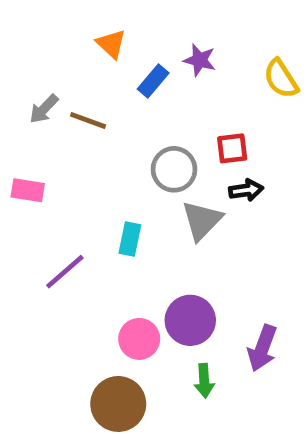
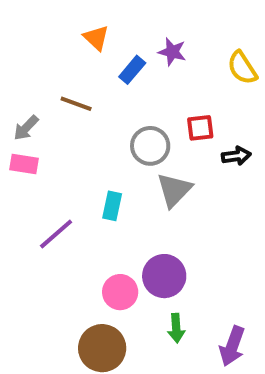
gray arrow: (44, 109) -> (26, 128), moved
black arrow: (246, 190) -> (236, 156), moved
purple arrow: (262, 348) -> (232, 346), moved

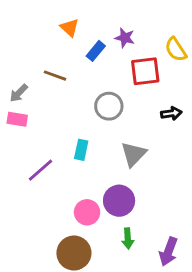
red square: (200, 128) -> (145, 71), moved, size x1.5
gray triangle: (174, 190) -> (134, 154), moved

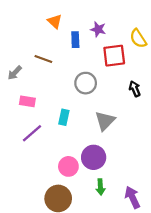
blue rectangle: (96, 51) -> (75, 40), turned -42
black arrow: (171, 113) -> (135, 89), turned -105
pink rectangle: (17, 119) -> (27, 101), moved
purple arrow: (168, 252) -> (132, 197), turned 135

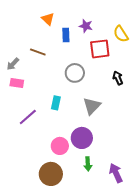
pink rectangle: (27, 101) -> (17, 83), moved

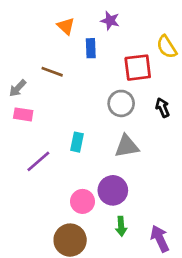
purple star: (86, 26) -> (110, 21), moved
gray circle: (75, 73) -> (121, 103), moved
gray triangle: (92, 106) -> (127, 146), turned 36

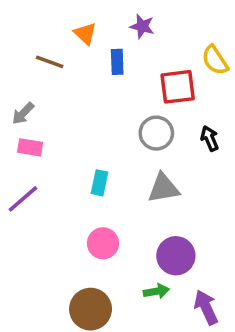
brown line: (52, 72) -> (50, 62), moved
purple line: (38, 161) -> (23, 199), moved
purple circle: (113, 190) -> (176, 256), moved
pink circle: (82, 201) -> (103, 243), moved
green arrow: (121, 226) -> (156, 291), turned -96

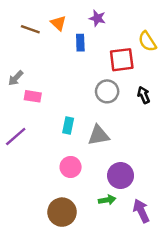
brown line: (50, 62) -> (30, 29), moved
pink rectangle: (30, 147) -> (33, 96), moved
gray triangle: (163, 188) -> (99, 135), moved

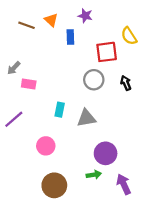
pink circle: (71, 167) -> (46, 146), moved

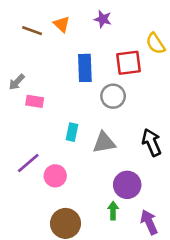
blue rectangle: (70, 37) -> (85, 68), moved, size x1.5
black arrow: (126, 83) -> (152, 142), moved, size x1.5
purple line: (14, 119) -> (28, 163), moved
green arrow: (94, 175) -> (113, 211), turned -80

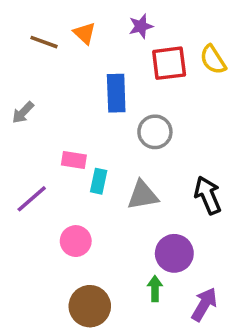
purple star: (103, 19) -> (141, 26), turned -30
red square: (128, 63) -> (169, 63), moved
pink rectangle: (35, 101) -> (74, 160), moved
purple line: (28, 163) -> (32, 199), moved
purple arrow: (149, 222) -> (204, 304), turned 55

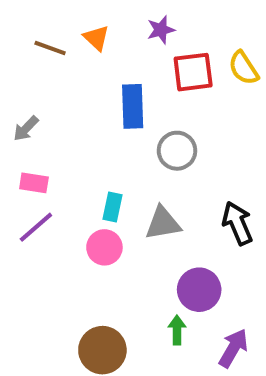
pink rectangle: (74, 160) -> (34, 183), moved
pink circle: (76, 241) -> (104, 247), moved

